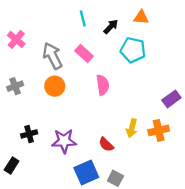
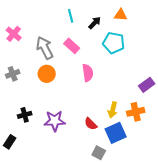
blue square: (86, 172) -> (116, 133), moved

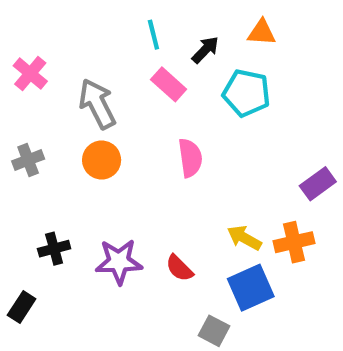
pink rectangle: (72, 46) -> (169, 84), moved
yellow arrow: (113, 110) -> (244, 238), turned 105
red semicircle: (91, 124) -> (179, 268), moved

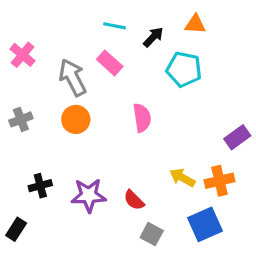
cyan line: (153, 35) -> (115, 26), turned -65
pink rectangle: (169, 84) -> (110, 63), moved
blue square: (251, 288) -> (205, 224), moved
gray square: (214, 331) -> (152, 234), moved

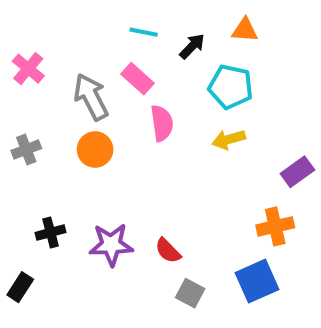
pink semicircle: (142, 118) -> (162, 123), moved
yellow arrow: (182, 178) -> (229, 139), moved, turned -45

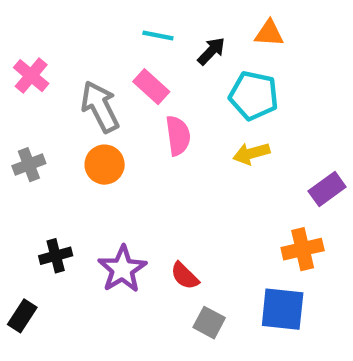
purple star: (111, 245) -> (122, 269), turned -30
blue square: (257, 281) -> (283, 309), turned 30

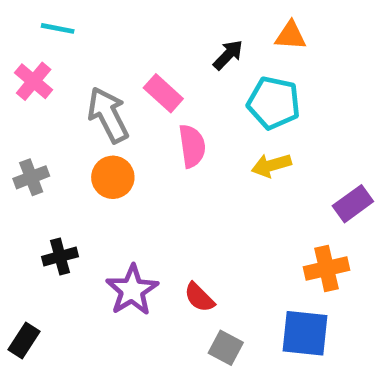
cyan line: (158, 35) -> (58, 28), moved
black cross: (56, 256) -> (60, 257), moved

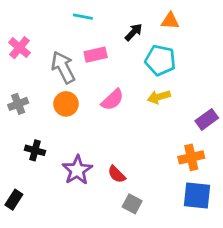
cyan line: (58, 28) -> (83, 17), moved
pink rectangle: (163, 93) -> (96, 55), turned -55
pink semicircle: (192, 146) -> (112, 100), moved, turned 55
black cross: (60, 257) -> (35, 150), turned 30
blue square: (305, 333) -> (197, 195), moved

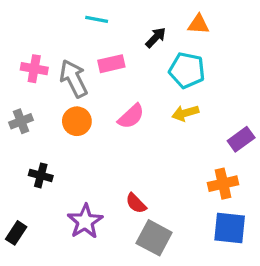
pink cross: (20, 48) -> (34, 69), moved, turned -30
purple star: (77, 170) -> (85, 221), moved
gray square: (132, 204) -> (154, 238), size x1.5

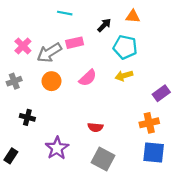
pink cross: (34, 69) -> (23, 46), turned 35
gray arrow: (74, 79) -> (49, 53), turned -95
red semicircle: (136, 203) -> (95, 127), moved, turned -40

